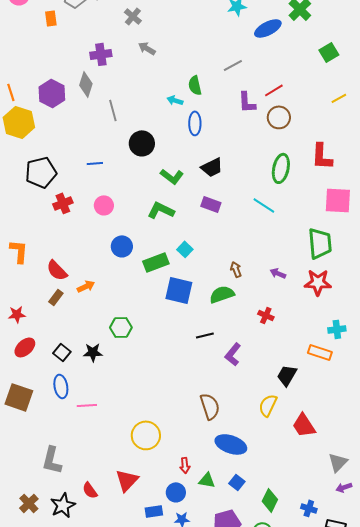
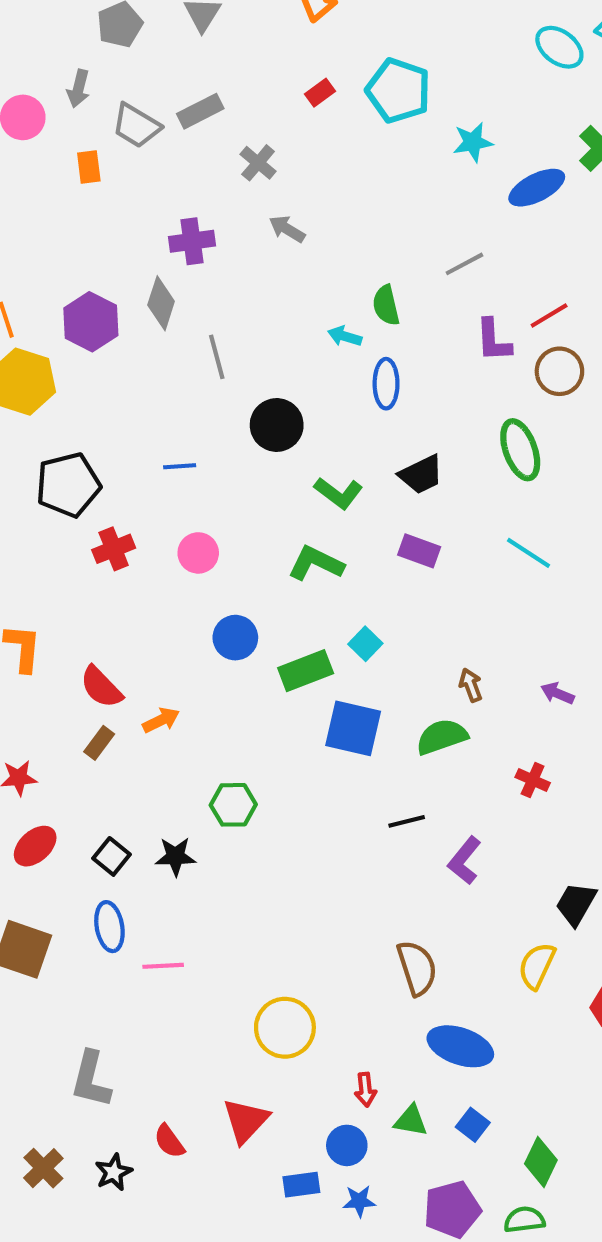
green ellipse: (281, 168) -> (520, 450), moved, turned -32
black star: (63, 505) -> (114, 1172), size x0.7

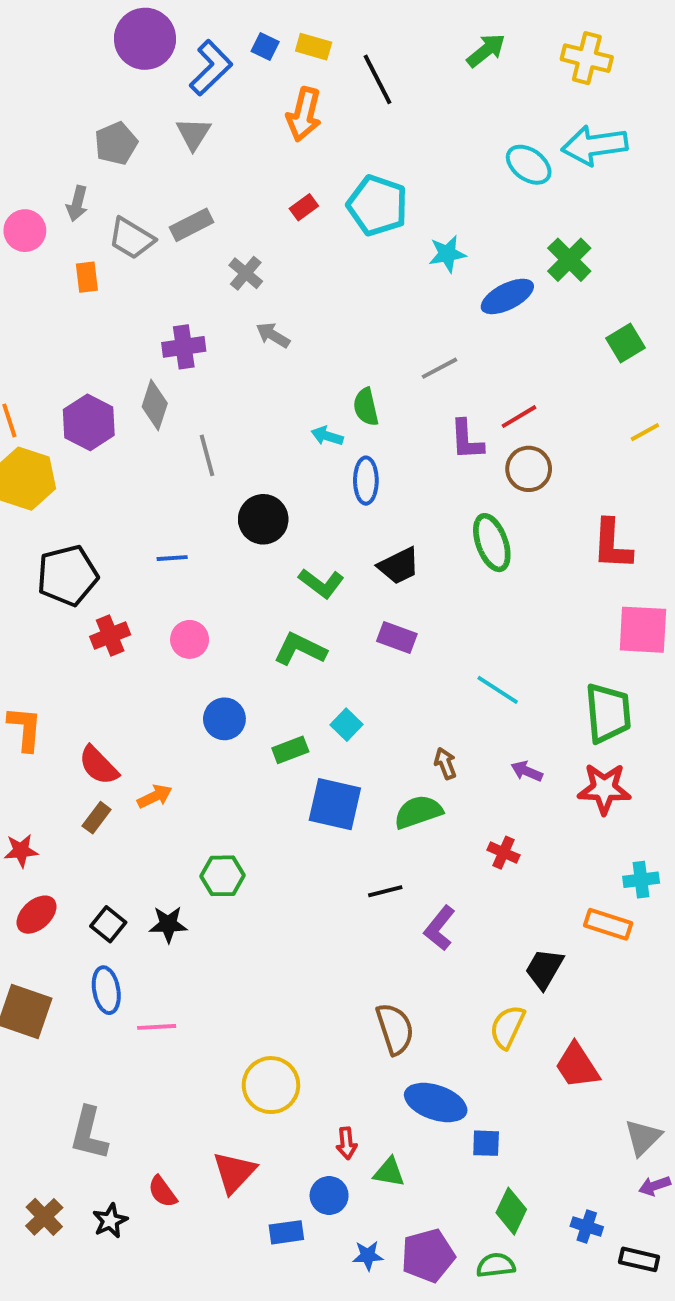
cyan line: (528, 553) -> (498, 690), moved
green rectangle: (306, 671) -> (290, 750), size x0.7
blue square: (473, 1125) -> (486, 1143), moved, turned -36
blue star: (359, 1201) -> (368, 1256), moved

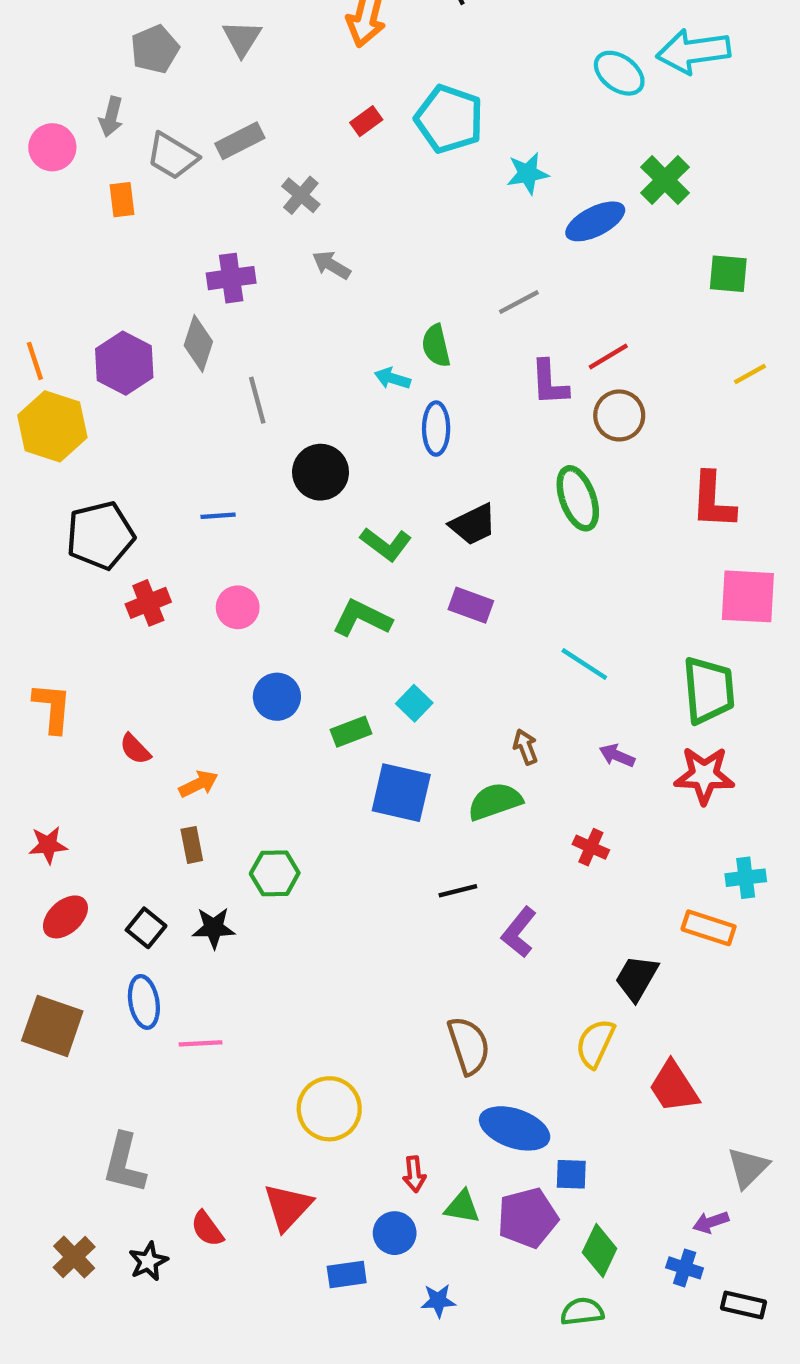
green square: (626, 343) -> (728, 274), turned 36
red semicircle: (98, 765) -> (135, 749), size x0.7
brown rectangle: (97, 818) -> (192, 845), moved, turned -48
purple arrow: (655, 1186) -> (711, 1222), moved
purple pentagon: (428, 1256) -> (528, 1218), moved

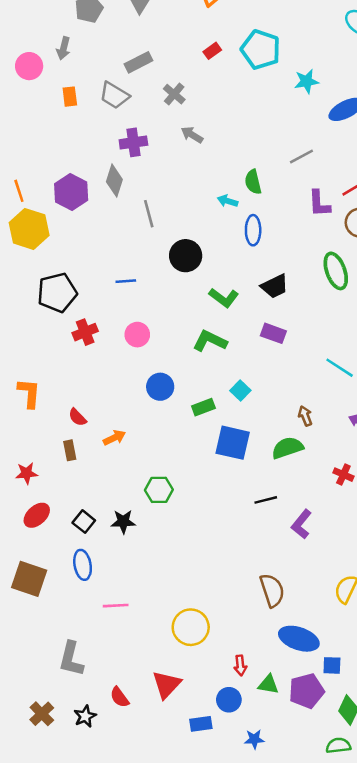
gray trapezoid: (172, 156) -> (114, 95), moved
brown rectangle: (192, 845) -> (70, 450), moved
pink line: (201, 1043) -> (116, 606), moved

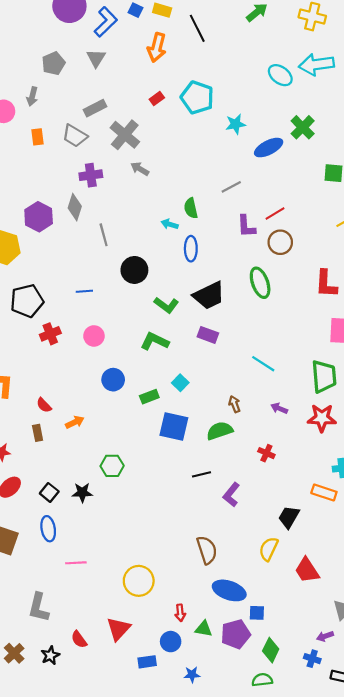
gray cross: (174, 94) -> (125, 135), size x1.6
black trapezoid: (275, 286) -> (209, 296), size x1.4

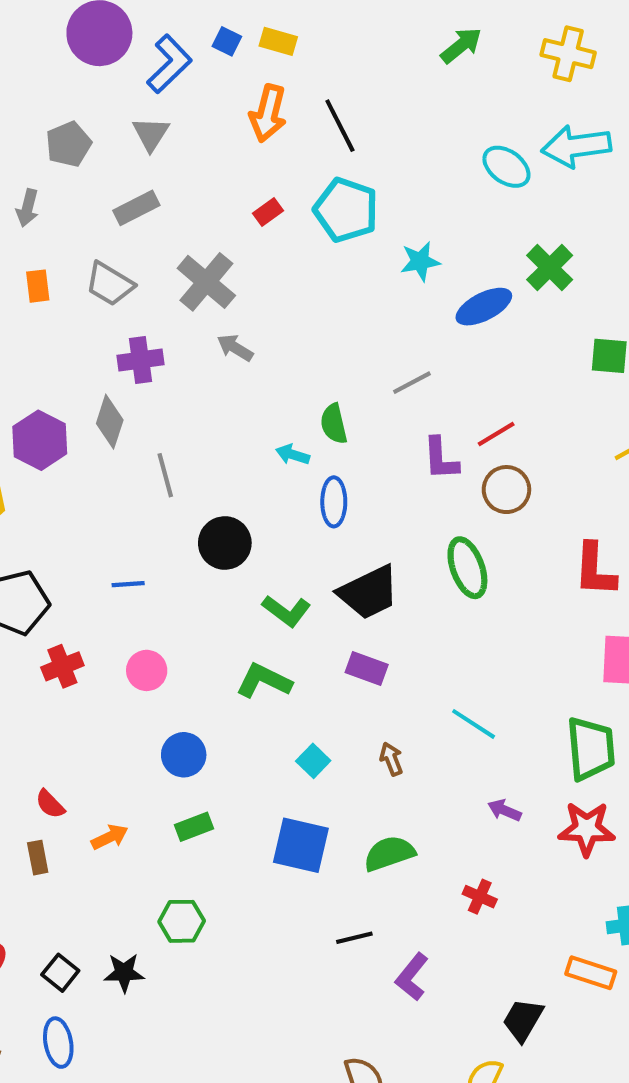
black line: (197, 28) -> (340, 126), moved
gray rectangle: (95, 108) -> (136, 208), moved
green rectangle: (149, 397) -> (194, 827), moved
brown arrow: (234, 404) -> (391, 759), moved

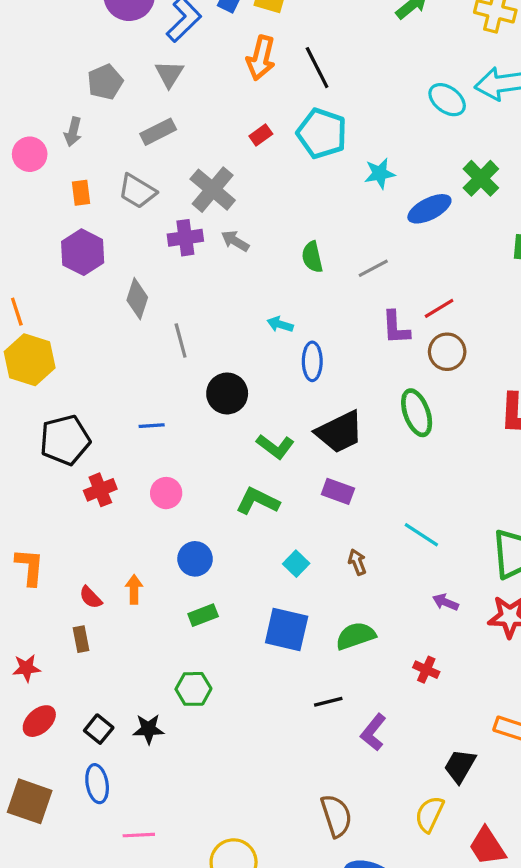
purple cross: (141, 360) -> (185, 238), moved
green semicircle: (334, 424) -> (312, 257), moved
purple hexagon: (40, 440) -> (83, 252), moved
orange arrow: (110, 837) -> (134, 589), moved, turned -64

